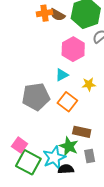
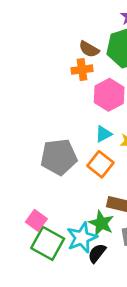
orange cross: (44, 13) -> (82, 70), moved
cyan triangle: (62, 75) -> (103, 134), moved
black semicircle: (66, 169) -> (97, 253), turned -49

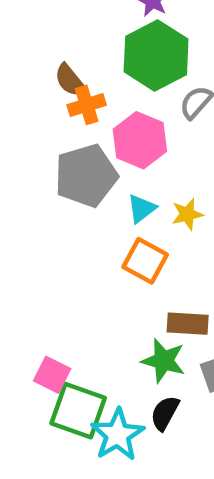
brown semicircle: (89, 49) -> (70, 80), moved, turned 30
gray pentagon: (59, 157) -> (86, 176), moved
cyan star: (82, 238) -> (117, 435), moved

